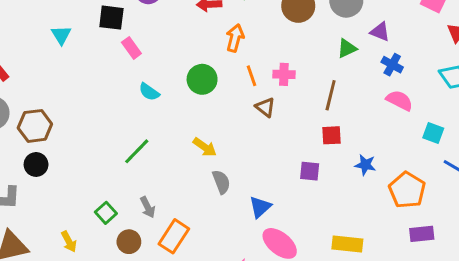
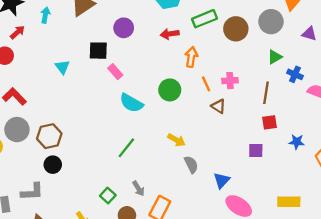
purple triangle: (380, 32) -> (309, 34), moved
blue cross: (392, 65) -> (295, 74), moved
cyan semicircle: (149, 92) -> (131, 103), size x1.5

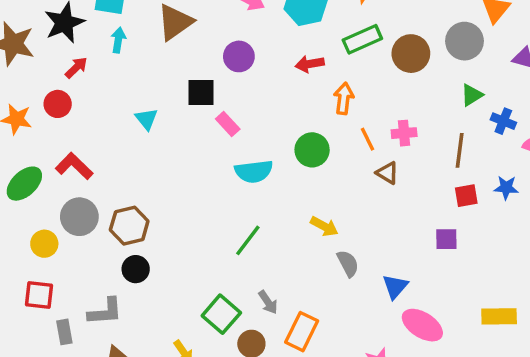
cyan semicircle: (131, 103) -> (254, 171), turned -35
blue star: (297, 142) -> (506, 188), moved
green square: (108, 196) -> (221, 314), size x1.5

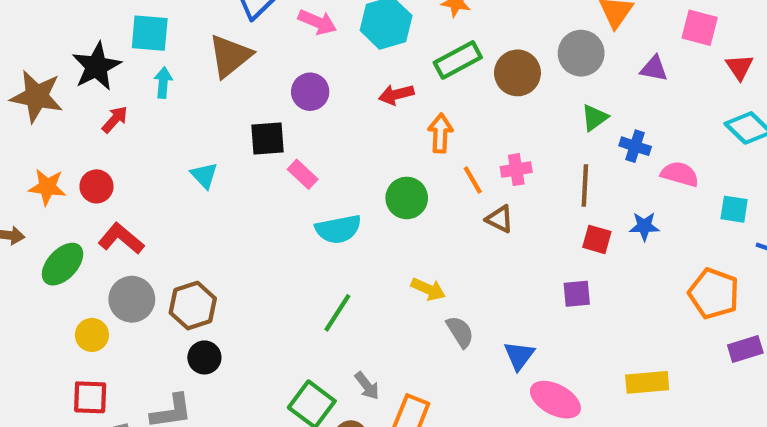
red circle: (58, 104) -> (96, 186), moved
red square: (466, 196) -> (597, 239), turned 30

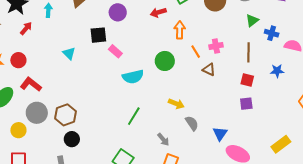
red square: (597, 239) -> (247, 80), moved
yellow rectangle: (647, 382) -> (281, 144), turned -30
gray arrow: (367, 386) -> (163, 139), moved

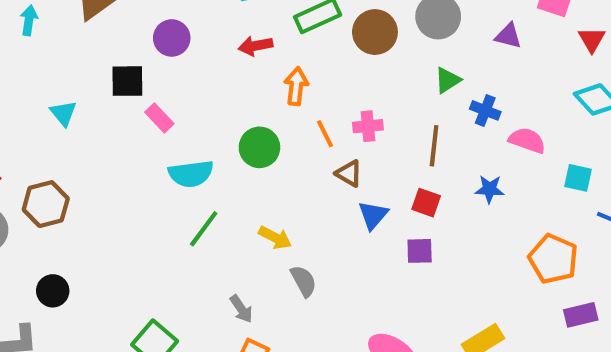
brown hexagon: (66, 115) -> (46, 204), moved
green line: (134, 116) -> (204, 229), moved
blue triangle: (220, 134) -> (373, 215), moved

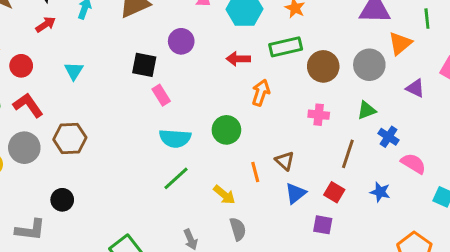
cyan triangle: (63, 113) -> (74, 71), moved
pink cross: (368, 126) -> (319, 115), moved
orange line: (325, 134) -> (255, 172), moved

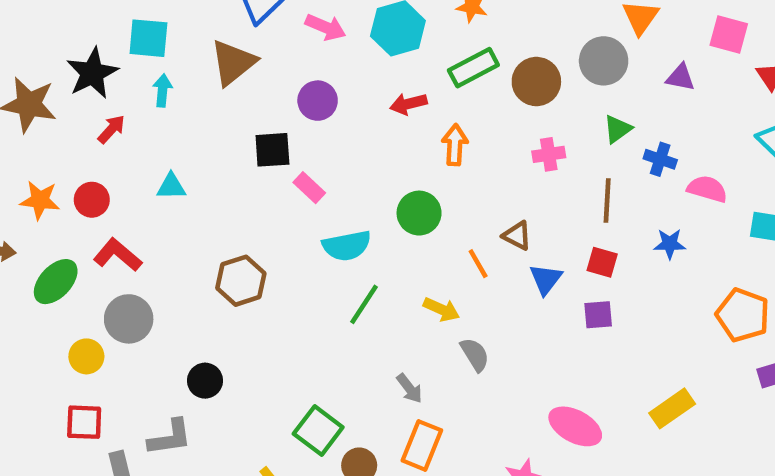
cyan triangle: (74, 71) -> (171, 186), turned -48
brown hexagon: (70, 139) -> (241, 281), moved

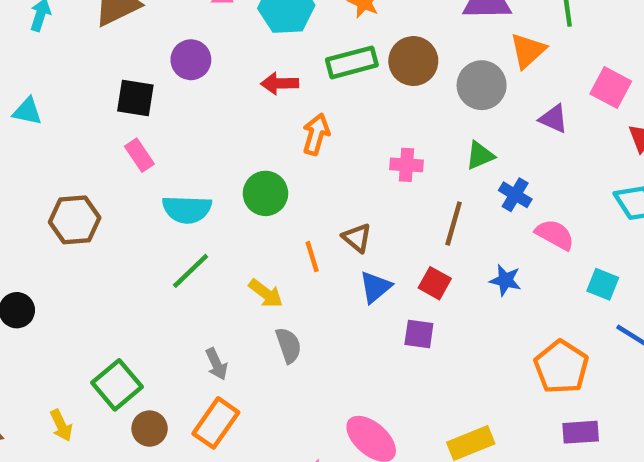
brown circle: (536, 82) -> (413, 61), moved
pink rectangle: (309, 188) -> (139, 155), moved

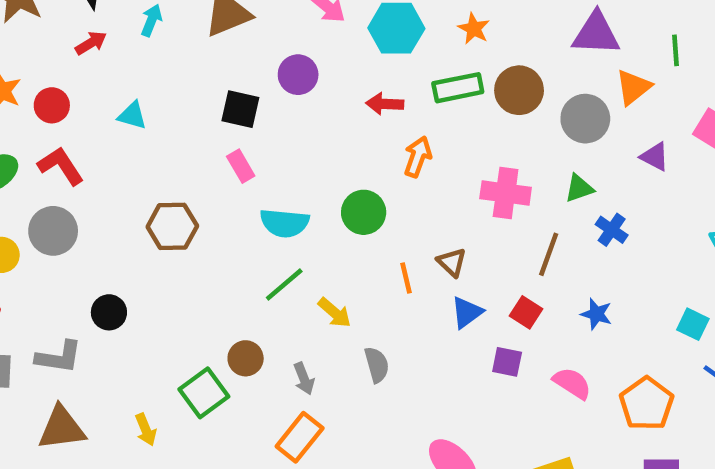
pink cross: (406, 165) -> (506, 193), size x1.5
pink semicircle: (555, 235) -> (572, 383), moved
yellow arrow: (266, 293) -> (335, 313), moved
brown circle: (150, 429) -> (246, 358), moved

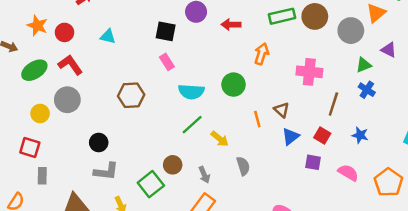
red arrow: (385, 104) -> (231, 25), moved
green triangle: (579, 188) -> (364, 65), moved
gray L-shape: (59, 357) -> (106, 171), moved

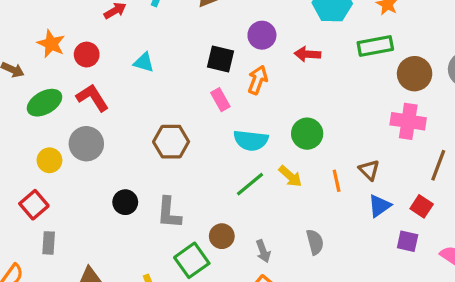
brown circle: (315, 16) -> (415, 74), moved
orange arrow: (262, 54) -> (258, 80), moved
yellow arrow: (220, 139) -> (290, 176), moved
red square: (30, 148) -> (34, 205), turned 30
gray L-shape: (106, 171) -> (169, 213), moved, turned 85

